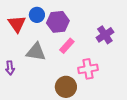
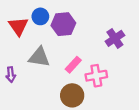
pink rectangle: (67, 46) -> (73, 65), moved

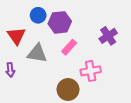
red triangle: (18, 26) -> (16, 36), moved
pink rectangle: (73, 65) -> (69, 47), moved

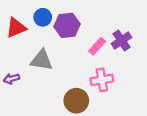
red triangle: (16, 36) -> (16, 28), moved, turned 42
pink rectangle: (69, 47) -> (97, 46), moved
purple arrow: (10, 70) -> (11, 79), turned 80

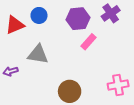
purple hexagon: (67, 25) -> (78, 19), moved
purple cross: (121, 40) -> (111, 13), moved
pink cross: (102, 80) -> (118, 85), moved

